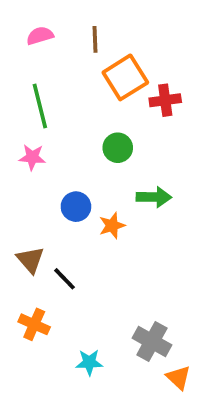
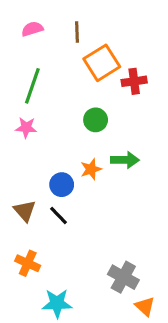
green line: (40, 106) -> (32, 86), turned 33
blue circle: (76, 207) -> (62, 185), moved
orange star: (112, 226) -> (91, 169), moved
black line: (65, 279) -> (59, 215), moved
cyan star: (89, 362) -> (57, 303), moved, size x1.4

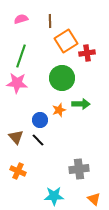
green circle: (96, 120) -> (62, 78), size x1.6
pink star: (26, 128) -> (17, 83), size x1.5
gray cross: (123, 277) -> (79, 169), moved, turned -36
cyan star: (57, 303) -> (54, 196), moved

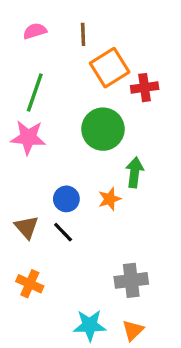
green arrow: (81, 104) -> (135, 172), turned -84
orange star: (59, 110) -> (110, 199), moved
orange triangle: (94, 199) -> (133, 330), moved, turned 32

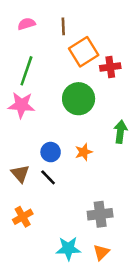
green arrow: (135, 172) -> (120, 132), moved
orange cross: (30, 284) -> (23, 217), turned 36

